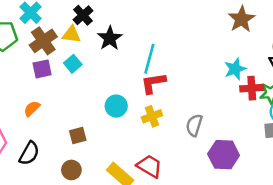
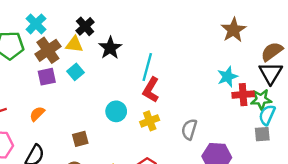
red L-shape: (153, 83) -> (151, 90), turned -50

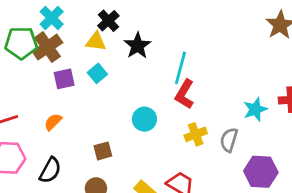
brown cross: (48, 50) -> (47, 47), moved
cyan star: (228, 77) -> (255, 109), moved
yellow cross: (150, 121) -> (196, 134), moved

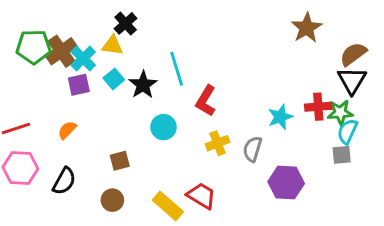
cyan cross: (52, 18) -> (83, 58), moved
black star: (138, 46) -> (143, 85), moved
cyan line: (180, 68) -> (177, 69), moved, turned -32

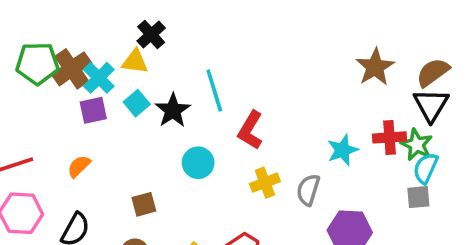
brown star: (307, 28) -> (375, 67), moved
green star: (340, 113) -> (417, 145), turned 30

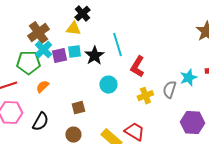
green pentagon: (37, 63) -> (28, 63), moved
cyan cross: (99, 78) -> (43, 50), moved
cyan square: (137, 103) -> (74, 52), turned 32
purple square: (93, 110) -> (59, 56), moved
gray semicircle: (308, 190) -> (169, 90), moved

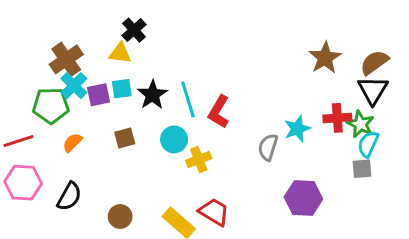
cyan line: (117, 45) -> (188, 99), moved
yellow cross: (145, 96) -> (199, 159), moved
brown square: (78, 108) -> (125, 138), moved

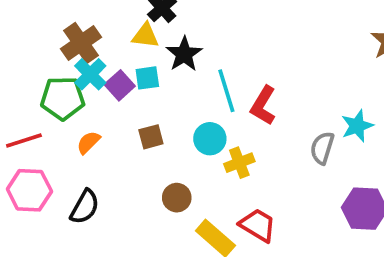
purple square: (99, 95) -> (120, 85), turned -30
black star: (152, 95) -> (184, 54), moved
brown circle: (120, 216) -> (177, 198), moved

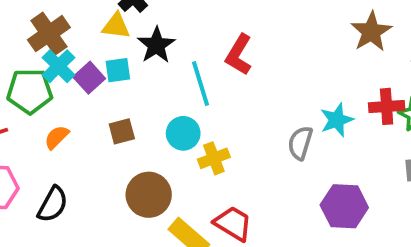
red L-shape: (263, 106) -> (239, 55), moved
brown circle: (177, 198) -> (149, 195), size x1.5

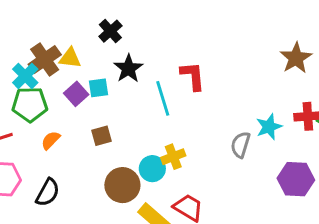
yellow triangle: (116, 26) -> (70, 58), moved
red L-shape: (239, 55) -> (193, 76), turned 144
cyan cross: (58, 66) -> (25, 76), moved
cyan circle: (183, 133) -> (152, 169), moved
purple hexagon: (344, 206) -> (296, 179), moved

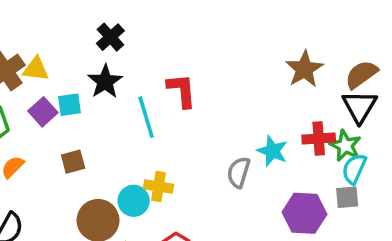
black cross: (110, 31) -> (110, 37), moved
cyan star: (269, 127) -> (272, 151), turned -30
yellow cross: (173, 157) -> (159, 187), turned 30

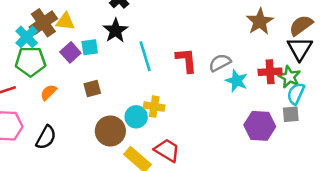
red L-shape: (182, 90) -> (186, 60), moved
gray semicircle: (239, 172) -> (220, 63), moved, turned 45

